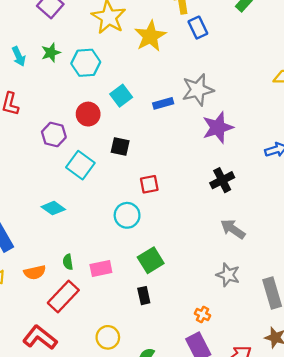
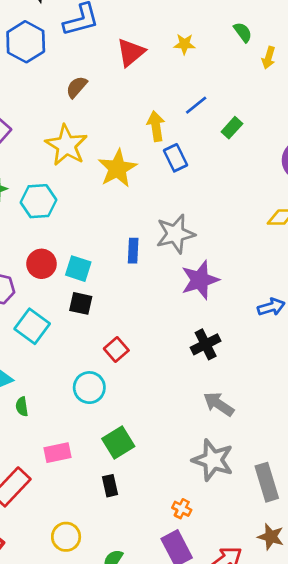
cyan square: (121, 96) -> (78, 269), moved, turned -35
blue rectangle: (163, 103) -> (133, 251), turned -72
red square: (149, 184) -> (116, 349), turned -30
green semicircle: (68, 262) -> (22, 407), moved
gray star: (228, 275) -> (213, 460), size x1.4

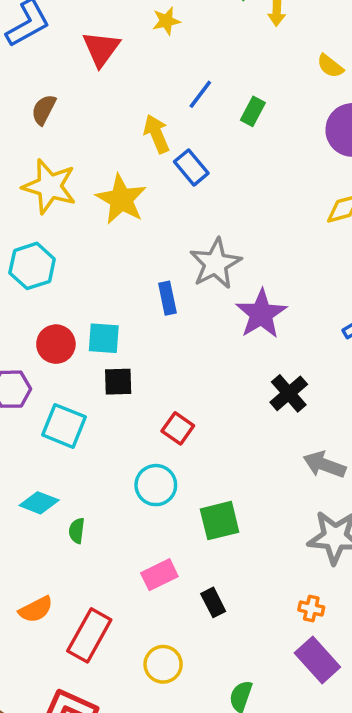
green semicircle: (22, 407) -> (77, 531), turned 30
green square: (118, 442) -> (220, 521), moved, turned 32
pink rectangle: (57, 453) -> (159, 575), moved
yellow circle: (66, 537) -> (163, 664), moved

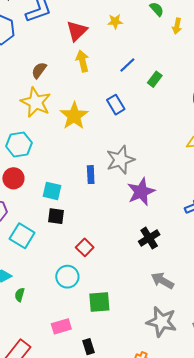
brown semicircle: (44, 110) -> (39, 70), moved
yellow arrow: (157, 134) -> (82, 61), moved
red circle: (56, 344) -> (13, 178), moved

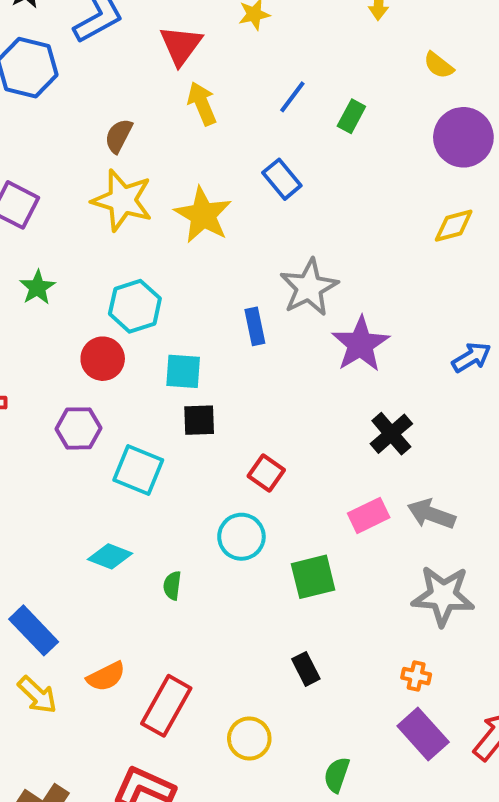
cyan hexagon: (19, 145) -> (135, 306), moved
green semicircle: (20, 295) -> (172, 586), moved
pink rectangle: (61, 326) -> (369, 515), moved

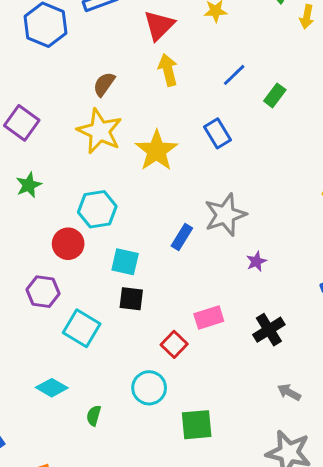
blue rectangle: (255, 326) -> (182, 237), turned 35
purple star: (360, 344) -> (256, 261), size x0.5
gray arrow: (431, 514) -> (289, 392), size x0.7
pink rectangle: (369, 515) -> (209, 317), moved

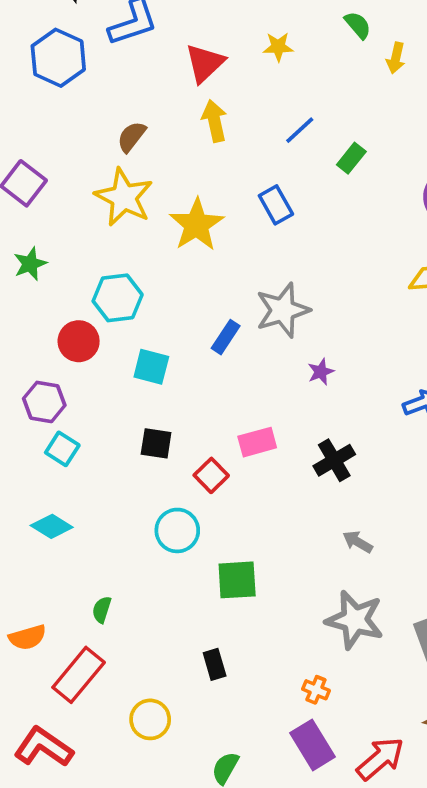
black square: (131, 299) -> (156, 443), moved
cyan square: (82, 328) -> (62, 449), moved, size x0.7
green semicircle: (94, 416) -> (102, 610), moved

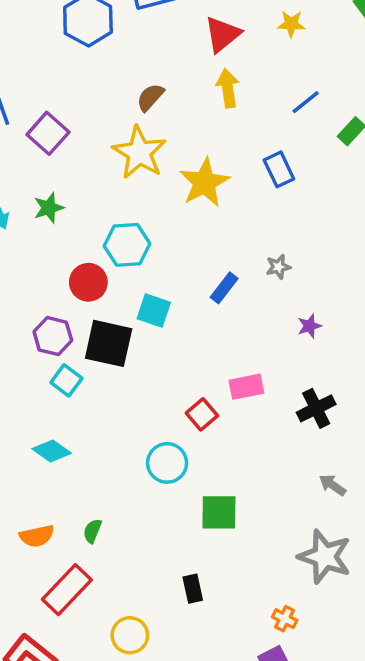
gray star: (283, 310) -> (278, 267), size x0.5
black square: (156, 443) -> (109, 343), moved, size x1.6
orange semicircle: (28, 637) -> (37, 536), moved

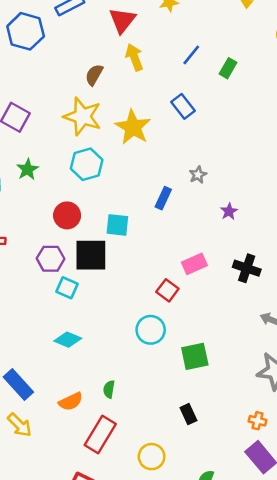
brown semicircle: (150, 97) -> (94, 75), moved
cyan hexagon: (127, 245) -> (87, 164), moved
black cross: (316, 408) -> (247, 268), turned -32

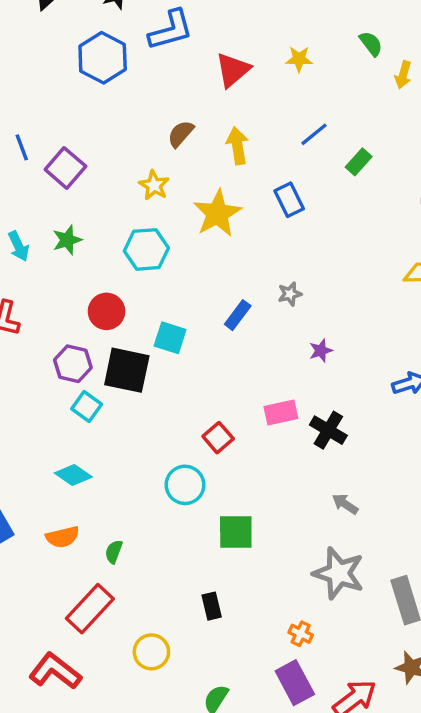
yellow arrow: (134, 57) -> (237, 146), moved
yellow star: (82, 116) -> (154, 185), size x0.6
pink rectangle: (194, 264) -> (281, 413), moved
orange semicircle: (71, 402) -> (63, 537), moved

